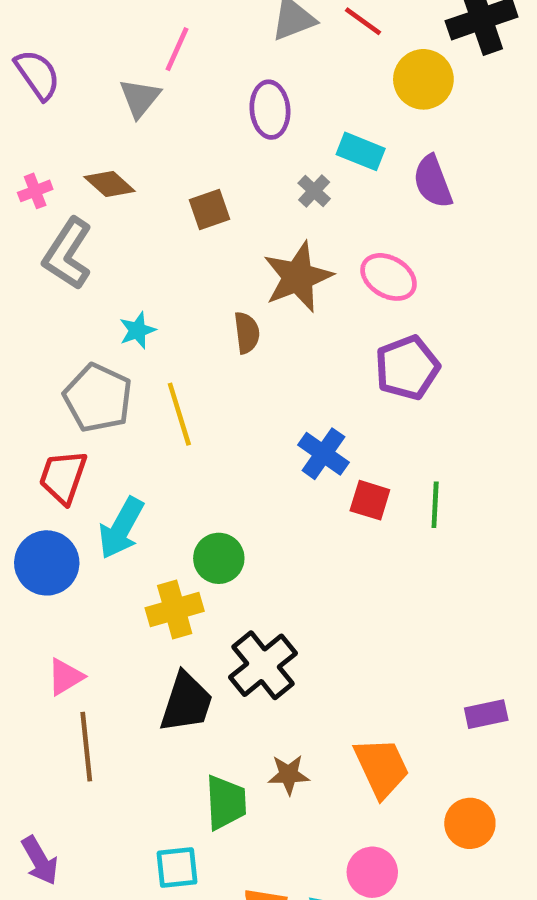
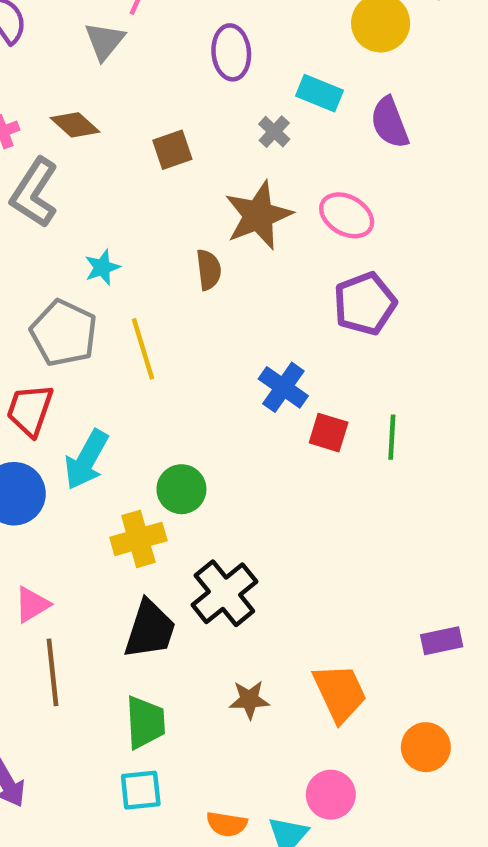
green trapezoid: (226, 802) -> (145, 722), moved

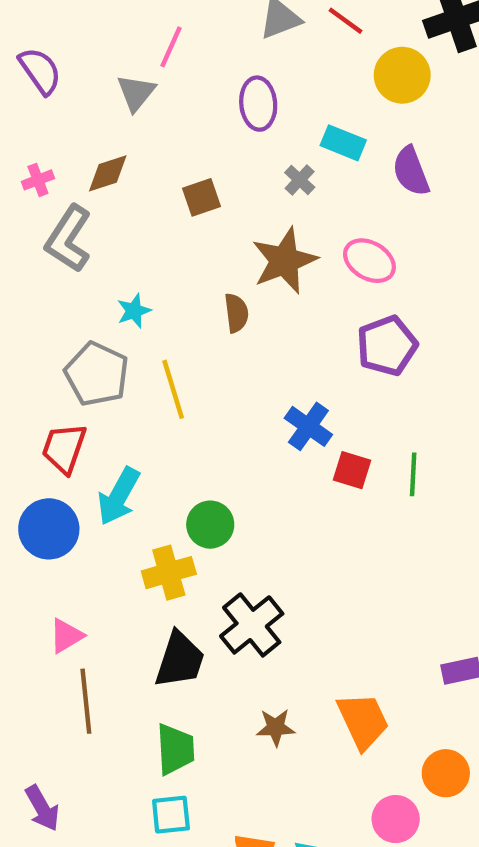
brown diamond: (75, 125) -> (108, 173), turned -60
pink circle: (331, 795) -> (396, 819), moved

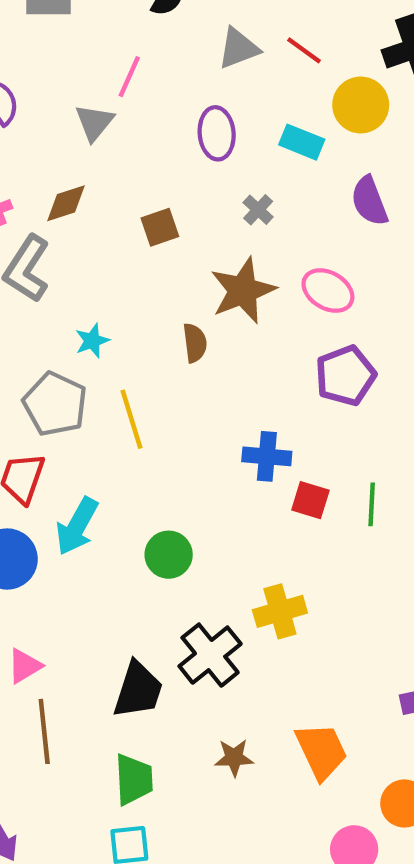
cyan rectangle: (343, 143) -> (302, 142), moved
blue cross: (308, 426) -> (267, 456), turned -30
yellow cross: (169, 573) -> (280, 611), moved

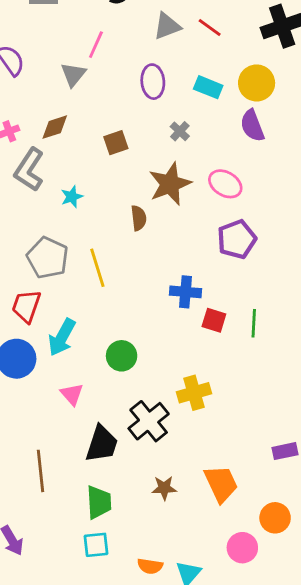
yellow circle: (361, 105) -> (257, 83), moved
cyan star: (92, 341) -> (72, 197), moved
pink triangle: (25, 666) -> (72, 394), moved, turned -40

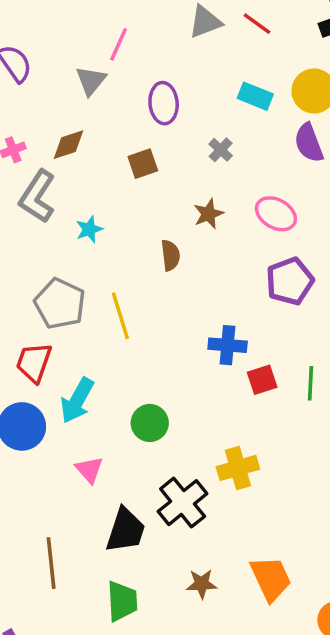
purple ellipse: (153, 82) -> (164, 103), moved
brown star: (170, 184) -> (209, 214), size x0.6
red square: (214, 320) -> (262, 380), turned -35

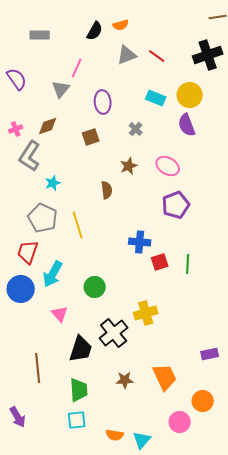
cyan star: (89, 229) -> (53, 183), moved

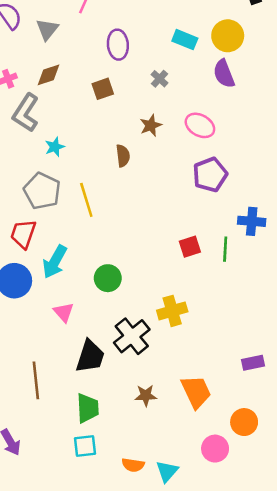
gray triangle: (61, 89) -> (47, 29), moved
blue cross: (140, 242) -> (252, 221), moved

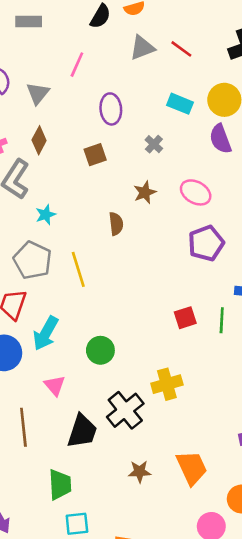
brown diamond: (48, 75) -> (39, 140), turned -44
brown line: (36, 380) -> (23, 427), moved
green trapezoid: (88, 408) -> (60, 485), moved

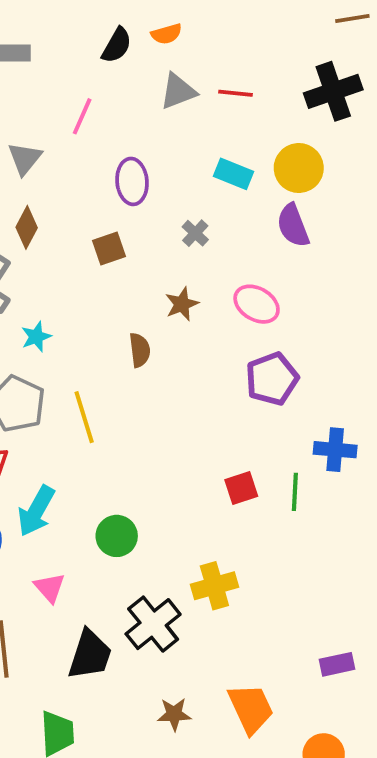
red line: (181, 49) -> (235, 93), turned -30

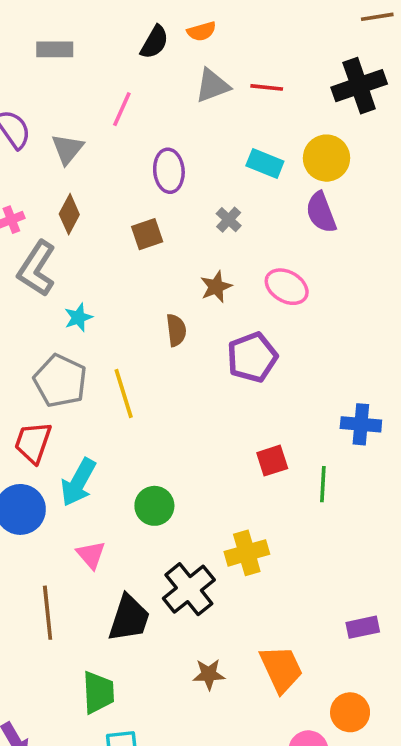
purple pentagon: (272, 379) -> (252, 357), moved
green line: (295, 492) -> (323, 484), moved

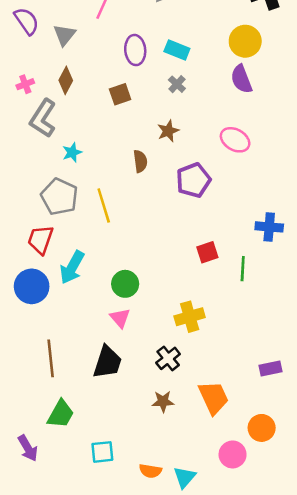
cyan rectangle: (265, 163) -> (177, 50), moved
pink ellipse: (287, 287) -> (235, 140), moved
pink triangle: (91, 555) -> (120, 318), moved
black cross: (189, 589) -> (168, 358), moved, size x0.7
green trapezoid: (98, 692) -> (61, 414), moved, turned 32

